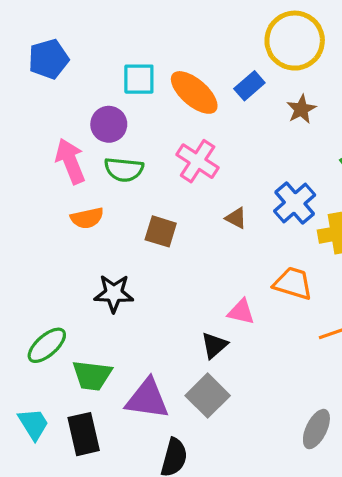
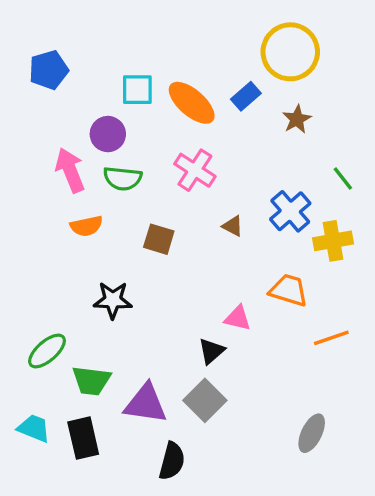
cyan trapezoid: (33, 424) -> (34, 428), turned -36

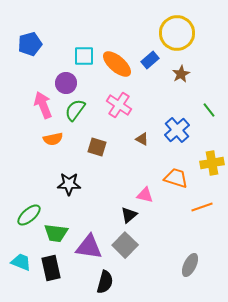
green semicircle: (123, 178) -> (75, 110), turned 120
yellow cross: (333, 241) -> (212, 163), moved

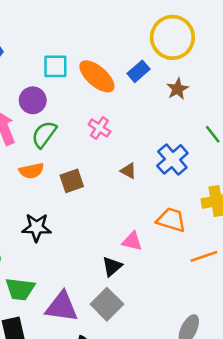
pink cross: (119, 105) -> (99, 128), size x0.7
orange semicircle: (53, 139) -> (31, 171), moved
brown square: (97, 147) -> (72, 181), turned -36

